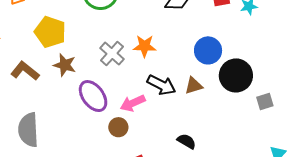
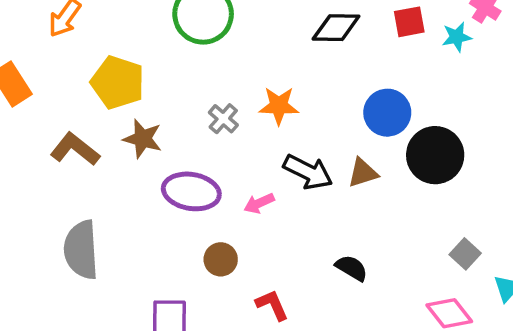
gray cross: (112, 54) -> (223, 119), size x0.7
purple ellipse: (93, 96) -> (191, 191), turned -44
gray square: (265, 101) -> (465, 254), moved, turned -30
pink arrow: (133, 103) -> (259, 203), size x0.7
brown circle: (118, 127) -> (221, 259), moved

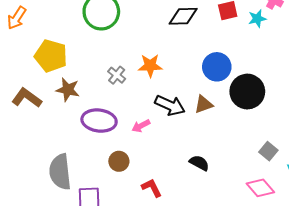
gray semicircle: (81, 250) -> (60, 172), moved

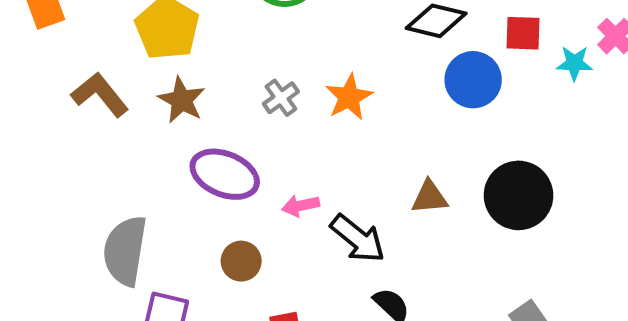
orange star: (150, 66) -> (349, 97), turned 30
blue circle: (217, 67) -> (473, 80), moved
black arrow: (170, 105) -> (358, 239), moved

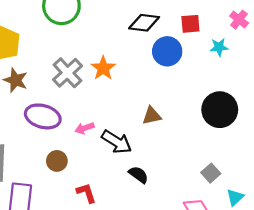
cyan star: (574, 63) -> (219, 47), moved
gray cross: (281, 98) -> (67, 73), size x1.6
black circle: (518, 195) -> (220, 110), moved

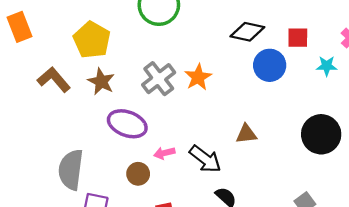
pink arrow: (85, 128) -> (164, 153), moved

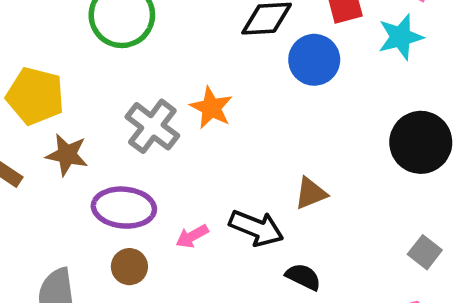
cyan star: (327, 66) -> (401, 37), size x1.4
brown triangle: (246, 134) -> (311, 193), moved
brown circle: (138, 174) -> (129, 267), moved

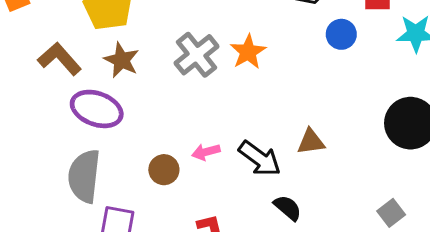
blue circle: (314, 60) -> (341, 34), size x0.7
purple ellipse: (124, 208) -> (97, 109), moved
brown circle: (129, 267) -> (164, 170), moved

